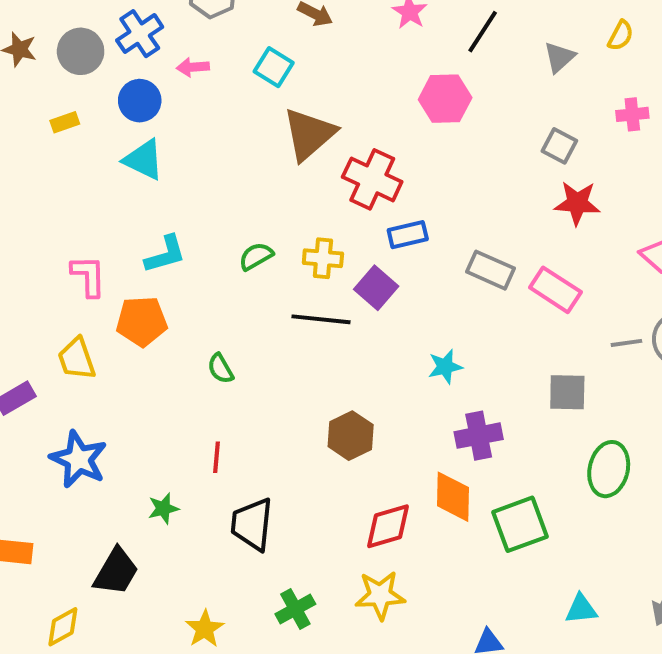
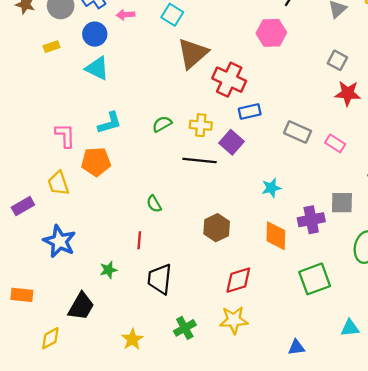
pink rectangle: (555, 290) -> (335, 143), size x0.7
green semicircle: (220, 369) -> (154, 204), moved
purple cross: (479, 436) -> (311, 220), moved
orange diamond: (453, 497) -> (276, 236), moved

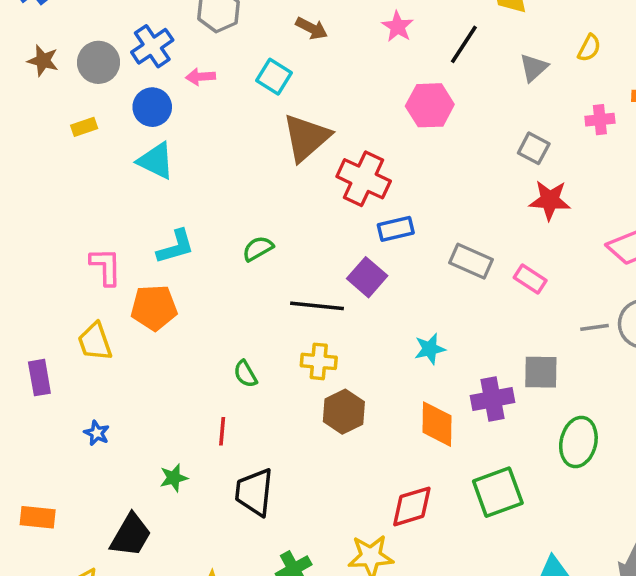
yellow cross: (201, 125) -> (319, 361), moved
purple rectangle: (23, 206) -> (39, 378), turned -70
blue star: (59, 241) -> (97, 433), size x0.5
red diamond: (238, 280) -> (412, 506), moved

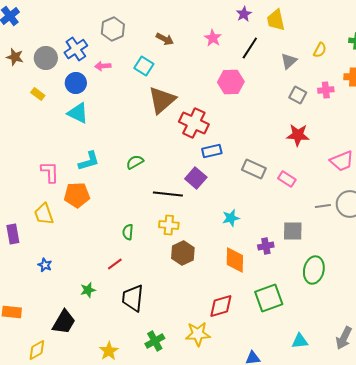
yellow rectangle: (84, 127) -> (38, 94), turned 56
gray square: (534, 148) -> (298, 95), moved
green semicircle: (245, 374) -> (128, 232), turned 35
purple cross: (492, 399) -> (266, 246), size x0.7
red line: (222, 431) -> (115, 264), turned 49

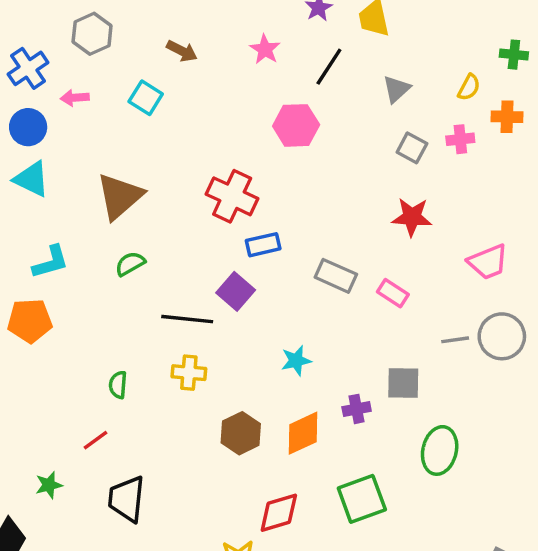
yellow semicircle: (320, 50) -> (469, 87), moved
brown triangle: (162, 100) -> (120, 196), moved
brown hexagon: (183, 253) -> (241, 433), moved
orange diamond: (235, 260) -> (303, 433), turned 64

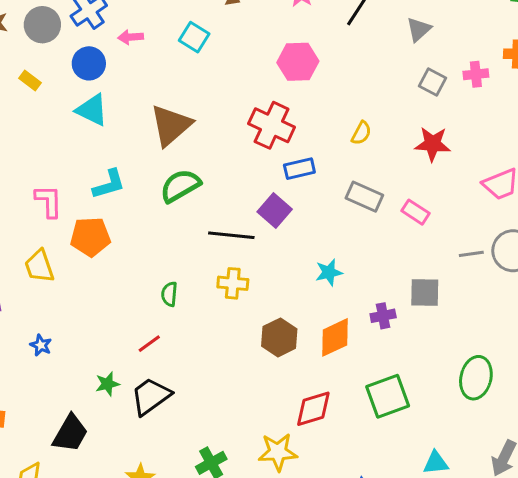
yellow semicircle: (469, 87) -> (361, 133), moved
pink hexagon: (296, 125) -> (298, 62), moved
green semicircle: (130, 264) -> (180, 186), size x1.5
green ellipse: (440, 450) -> (476, 378), moved
black trapezoid: (127, 499) -> (151, 396), moved, turned 48

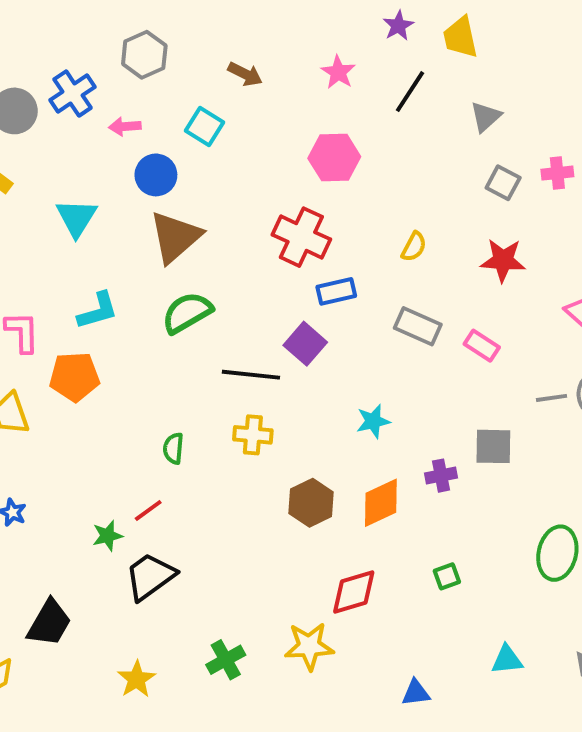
blue circle: (89, 63) -> (156, 175), moved
cyan triangle: (92, 110) -> (76, 218), turned 36
green star: (107, 384) -> (107, 536), moved
green square: (388, 396) -> (447, 576), size x0.5

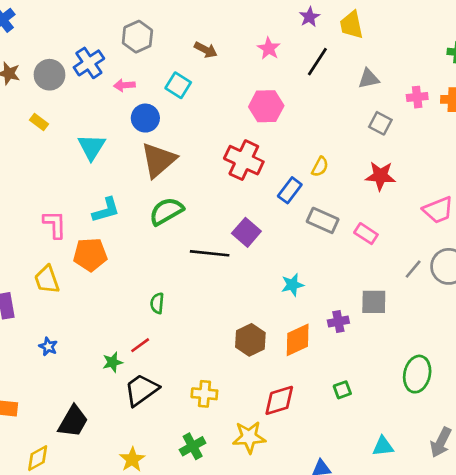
gray triangle: (486, 117) -> (369, 79), turned 30
pink cross: (557, 173) -> (417, 97), moved
blue rectangle: (336, 291) -> (290, 190), moved, turned -40
gray line: (552, 398) -> (413, 269), turned -42
yellow cross: (253, 435) -> (204, 394), moved

